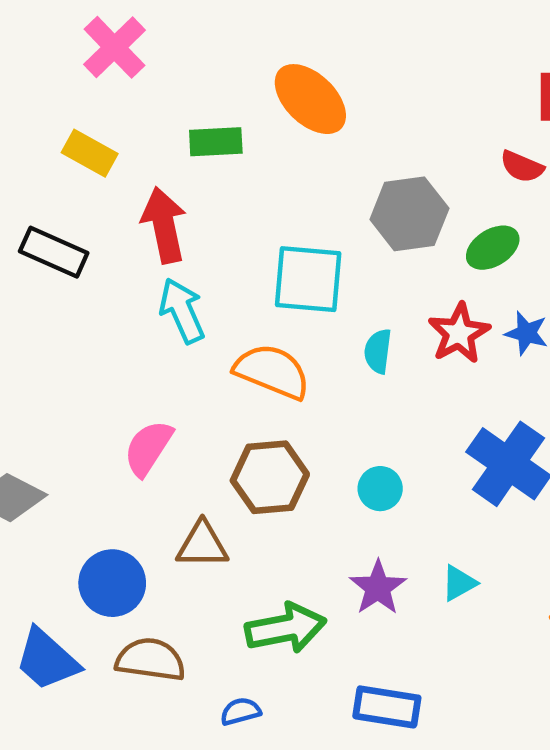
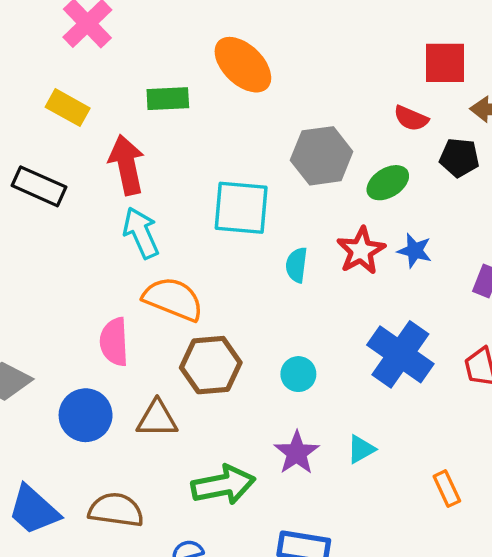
orange semicircle: (272, 371) -> (173, 299), moved
pink semicircle: (148, 448) -> (114, 342), turned -36
blue circle: (112, 583) -> (86, 415), moved

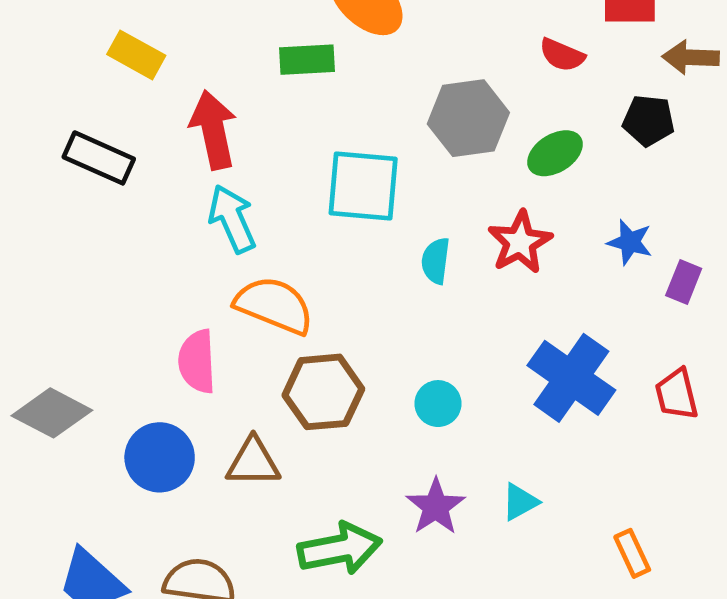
green rectangle: (168, 99) -> (307, 60), moved
red semicircle: (411, 118) -> (562, 55), moved
blue star: (415, 251) -> (630, 242), moved

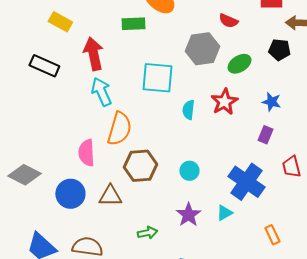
red semicircle: (562, 55) -> (228, 21), moved
purple rectangle: (684, 282) -> (265, 135), moved
orange semicircle: (274, 305) -> (119, 129), turned 84
blue cross: (571, 378) -> (246, 182), moved
green arrow: (340, 549) -> (147, 233), size x0.6

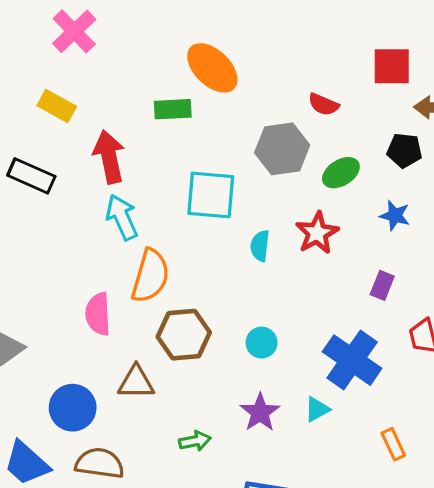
blue star: (271, 102) -> (395, 216), moved
blue circle: (70, 194) -> (73, 408), moved

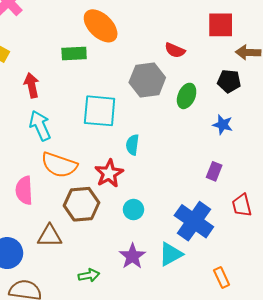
red arrow: (109, 157) -> (32, 85), size x0.7
green ellipse: (341, 173) -> (187, 96), turned -35
red star: (317, 233) -> (109, 173), moved
orange semicircle: (150, 276) -> (59, 165), turned 93
cyan triangle: (317, 409) -> (171, 254), size x1.4

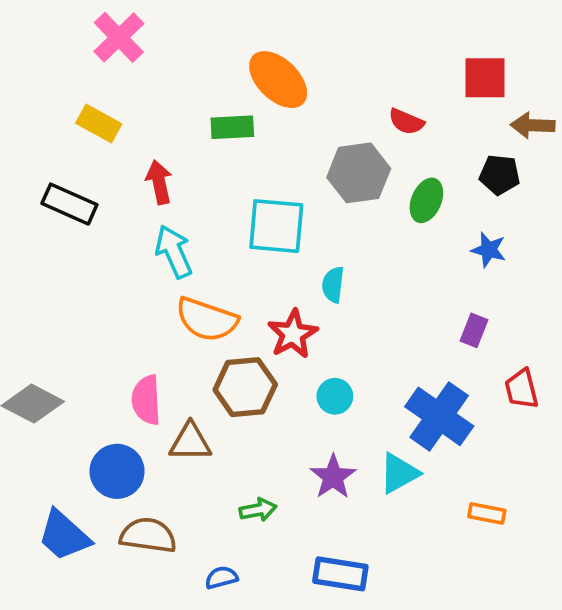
pink semicircle: (24, 190) -> (146, 400), moved
orange rectangle: (222, 277) -> (487, 513), turned -54

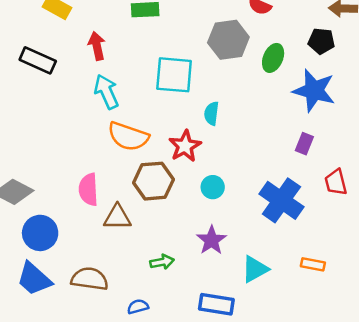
blue star: (489, 250) -> (314, 91), size x1.8
blue circle: (117, 471) -> (40, 233), moved
cyan triangle: (399, 473) -> (255, 269), moved

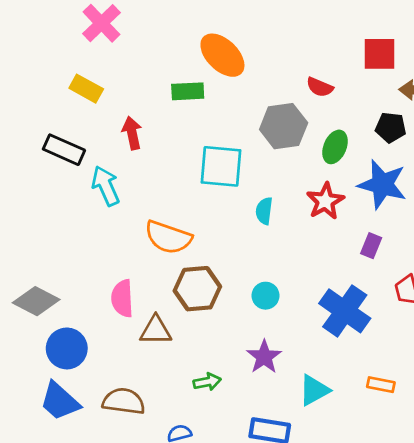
cyan arrow: (106, 92) -> (106, 186), moved
red star: (185, 146) -> (325, 201), moved

